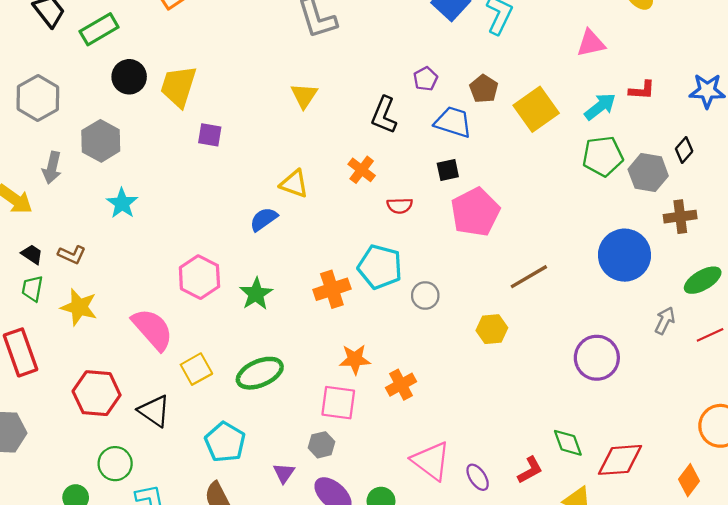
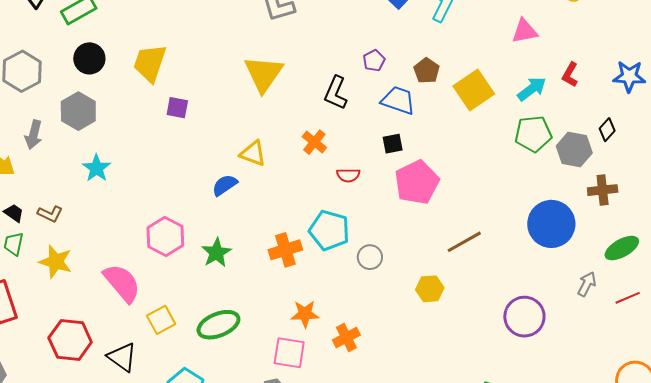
black circle: (129, 77) -> (89, 58), moved
red L-shape: (642, 90) -> (570, 75), turned 115
yellow triangle: (304, 96) -> (264, 74), size x1.6

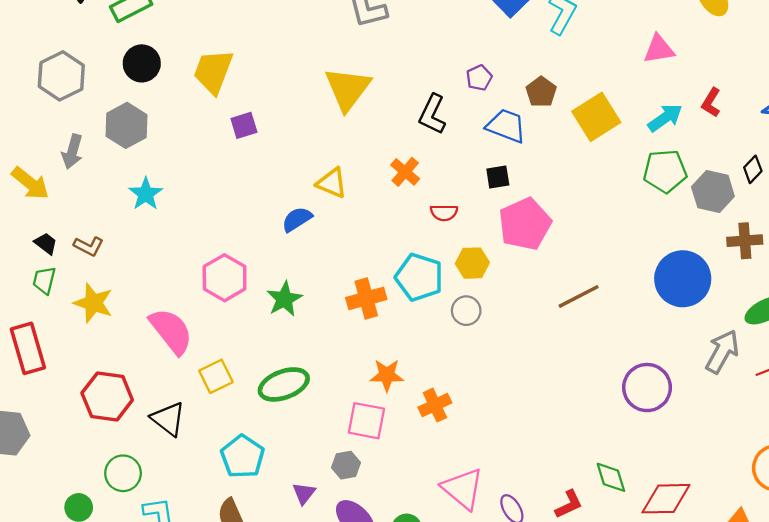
purple square: (177, 108) -> (244, 125), turned -30
gray arrow: (587, 284) -> (722, 352), size x1.5
yellow hexagon: (430, 289) -> (472, 263), moved

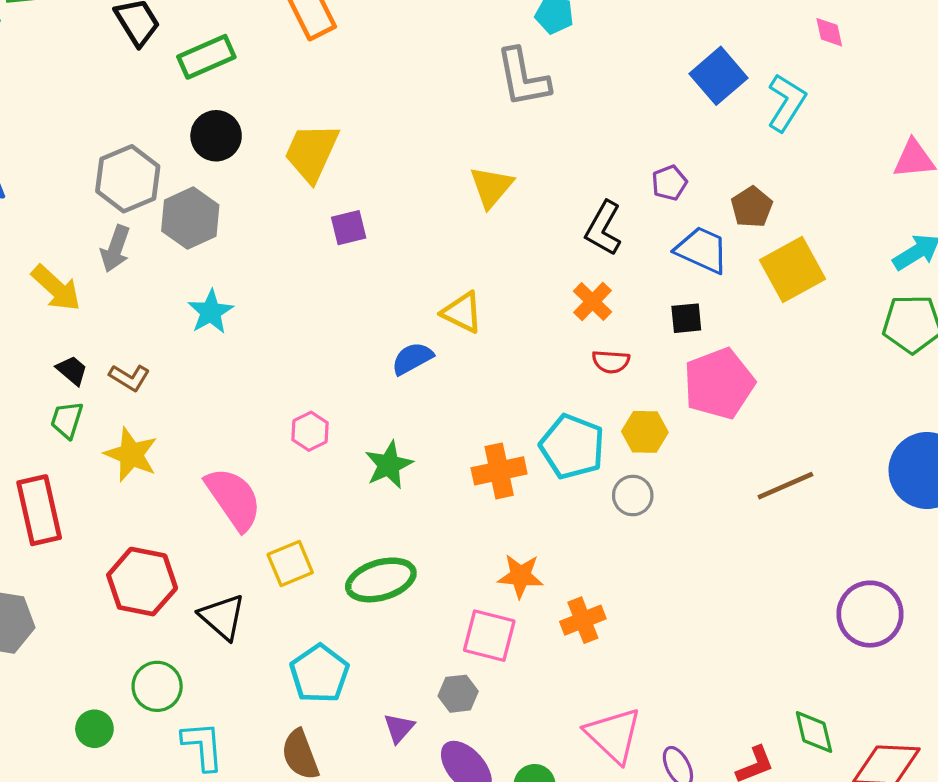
gray hexagon: (61, 76) -> (128, 179), moved
yellow triangle: (348, 89) -> (491, 187), size x0.7
yellow square: (596, 117) -> (792, 270), moved
orange cross: (405, 172) -> (592, 302), moved
pink hexagon: (225, 278) -> (310, 431), size x0.6

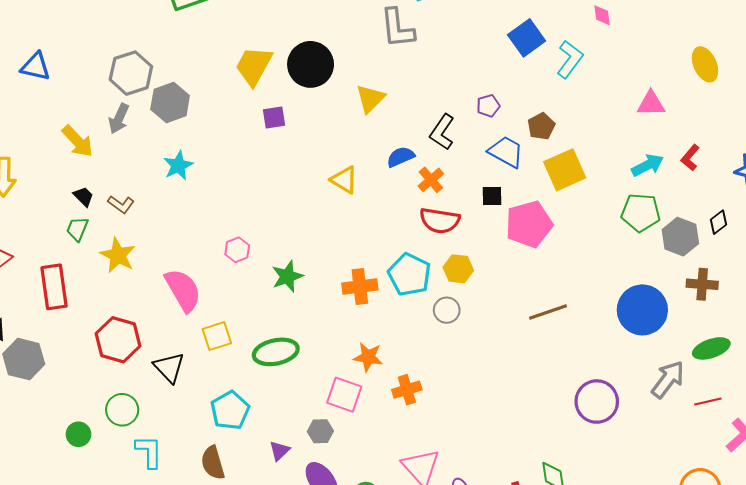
black circle: (216, 136) -> (311, 64), moved, size x1.4
blue semicircle: (412, 358) -> (401, 157), moved
red semicircle: (611, 362) -> (440, 221), size x1.6
pink pentagon: (719, 384) -> (529, 224), moved

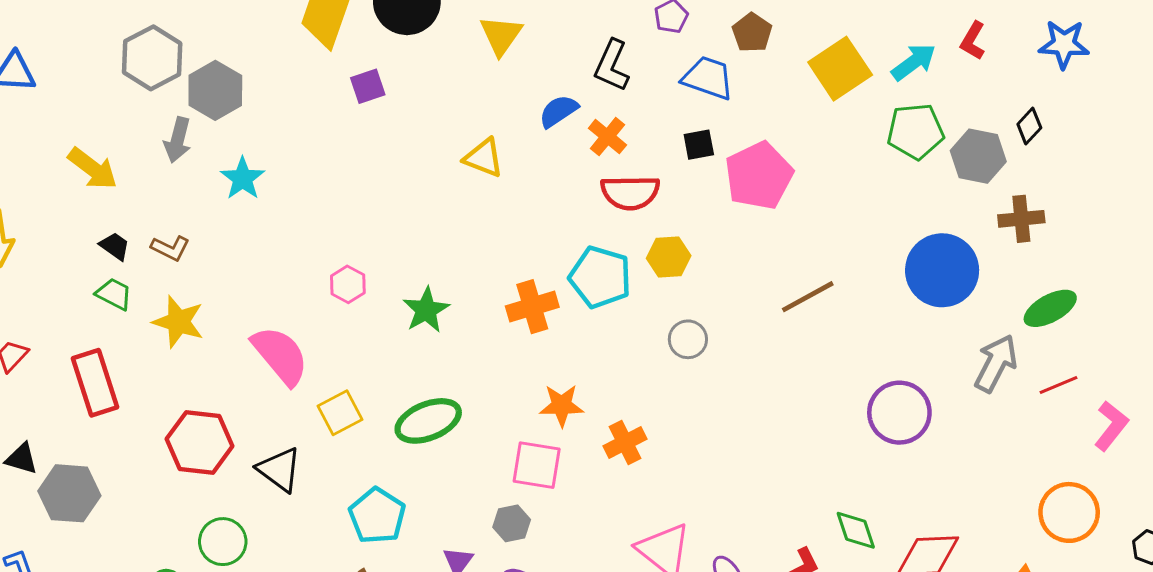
gray arrow: (119, 119) -> (178, 140), moved
yellow square: (565, 170) -> (840, 69), moved
green trapezoid: (77, 229) -> (114, 294), turned 105
gray circle: (447, 310) -> (688, 339), moved

